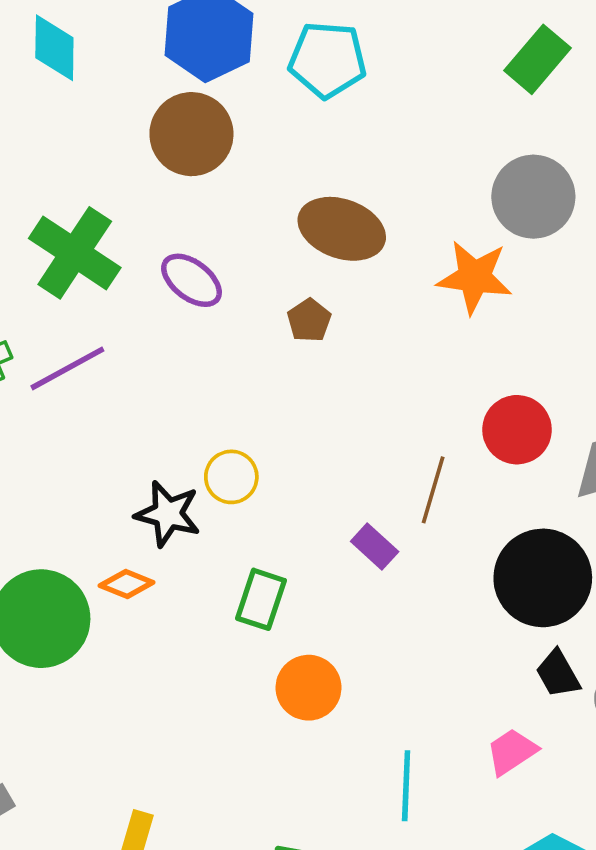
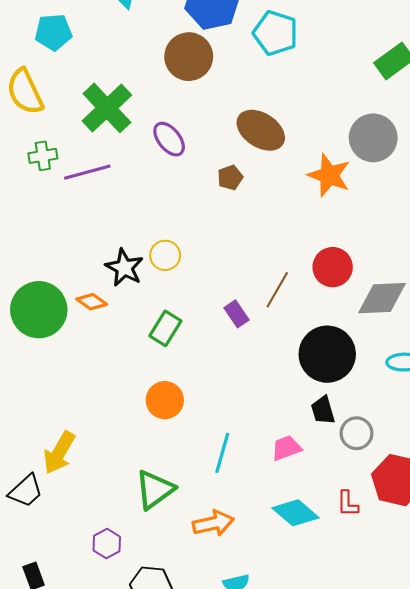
orange circle: (308, 688) -> (165, 400), moved

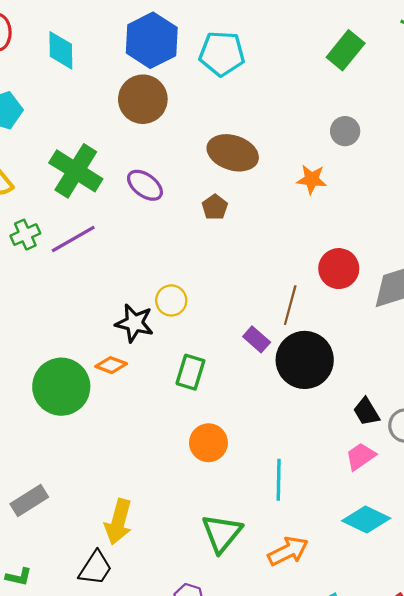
gray circle: (373, 138) -> (345, 131), size x0.6
orange star: (329, 175) -> (312, 179), size x0.7
black circle: (327, 354) -> (305, 360), moved
pink trapezoid: (286, 448) -> (361, 456), moved

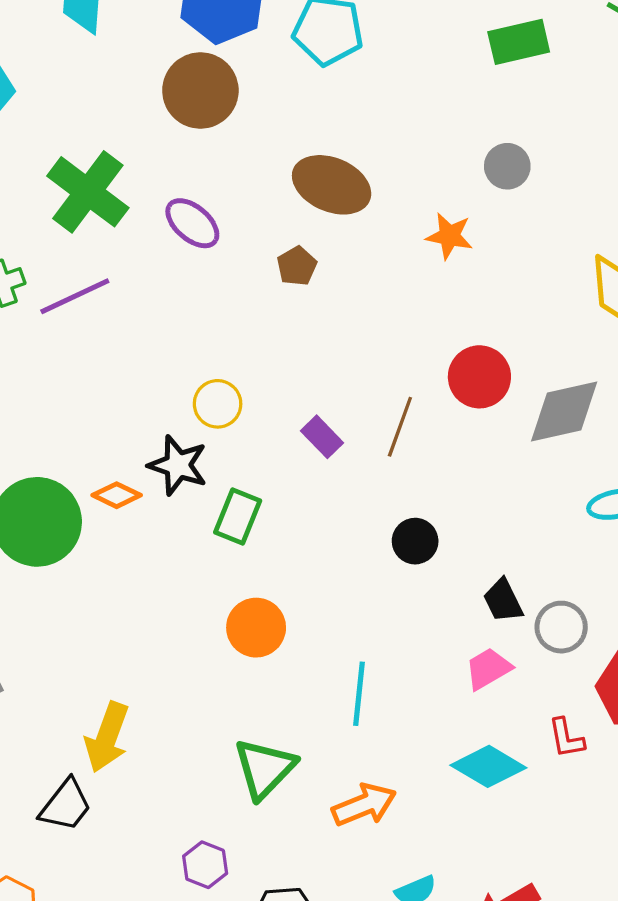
green rectangle: (346, 50) -> (519, 42), turned 33
black star: (134, 323) -> (178, 465), moved
purple rectangle: (257, 339) -> (322, 437), moved
black circle: (305, 360) -> (415, 541), moved, size x0.5

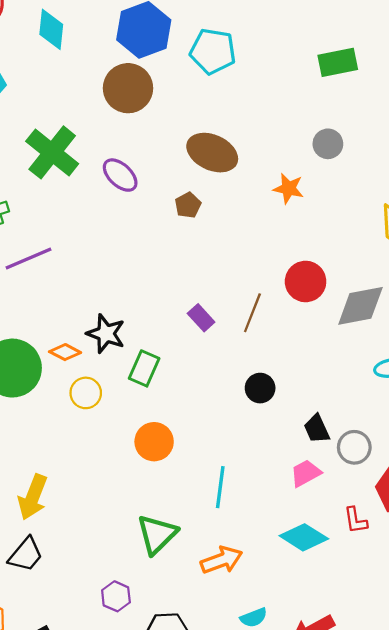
purple line: (75, 296) -> (29, 259), moved
yellow circle: (218, 404) -> (86, 393), moved
yellow arrow: (107, 737) -> (33, 497), moved

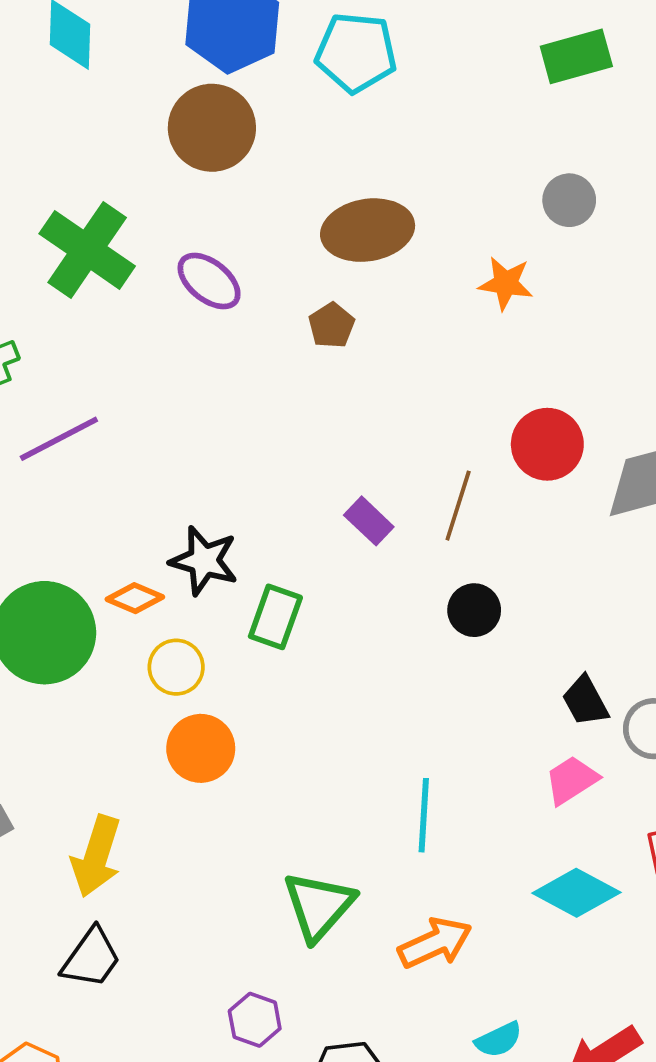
brown ellipse: (212, 153) -> (368, 230), turned -30
black circle: (260, 388) -> (474, 610), moved
orange circle: (154, 442) -> (201, 748), moved

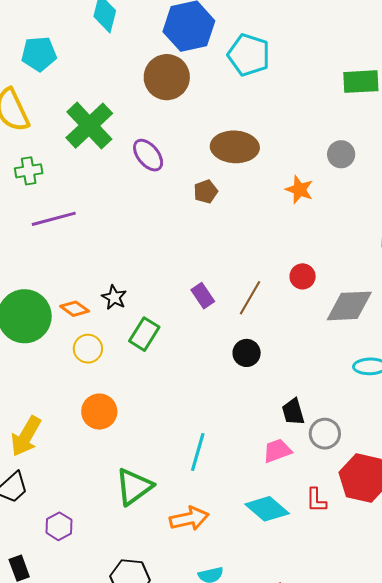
red circle: (547, 444) -> (303, 276), size x0.7
black star: (204, 561) -> (114, 297), size x0.7
orange circle: (201, 748) -> (99, 412), moved
purple hexagon: (255, 1020) -> (59, 526), moved

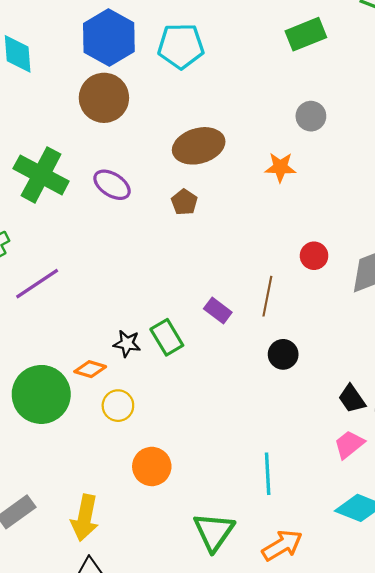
green rectangle: (144, 334) -> (167, 337), moved, turned -44

